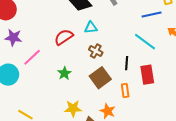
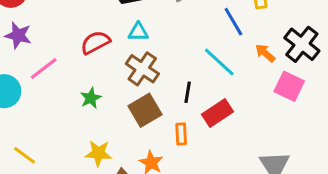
blue line: (152, 15) -> (233, 22), turned 66
brown cross: (96, 51) -> (142, 69), size x1.5
red rectangle: (147, 75) -> (218, 113), turned 60

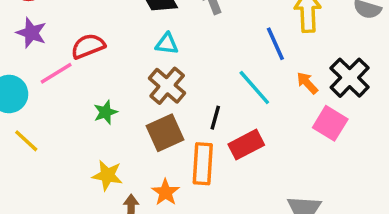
red semicircle: (95, 42) -> (88, 46), moved
orange rectangle: (181, 134) -> (203, 164), size x1.6
yellow line: (25, 155) -> (26, 141), moved

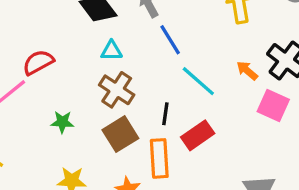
blue line: (275, 44) -> (170, 40), moved
green star: (105, 112) -> (62, 122), turned 30

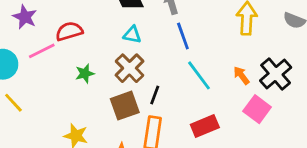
black line: (165, 114) -> (155, 95), moved
green star: (62, 122) -> (85, 74), moved, turned -30
red rectangle: (198, 135) -> (205, 126), moved

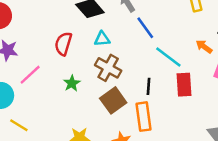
red semicircle: (69, 31) -> (63, 44), moved, turned -40
black line: (155, 95) -> (148, 86), moved
red rectangle: (205, 126) -> (184, 85), moved, turned -55

